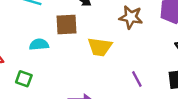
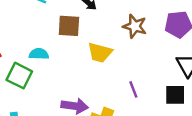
cyan semicircle: (39, 44) -> (39, 54), moved
green square: (24, 79) -> (19, 76), size x1.5

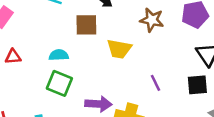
green square: (19, 76) -> (59, 83), moved

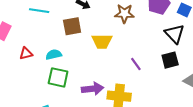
red triangle: (13, 57) -> (26, 53), moved

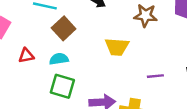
brown square: (72, 26) -> (64, 28), moved, turned -36
purple line: (136, 64) -> (155, 76), turned -64

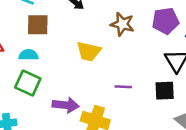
brown square: (64, 28) -> (38, 25), turned 35

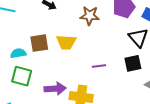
brown square: (38, 25) -> (39, 43), moved

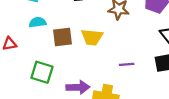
cyan semicircle: (18, 53) -> (38, 22), moved

